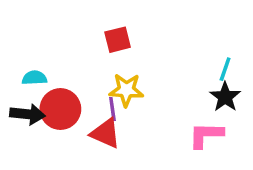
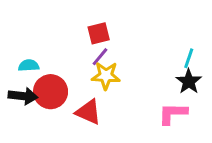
purple line: (112, 109) -> (100, 57), moved, turned 48

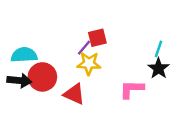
red square: (99, 33) -> (97, 38), moved
cyan semicircle: (29, 65) -> (24, 55), size x1.5
pink L-shape: (173, 113) -> (132, 89), moved

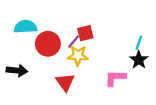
cyan semicircle: (24, 55) -> (25, 27), moved
red circle: (42, 77) -> (48, 44), moved
red triangle: (74, 94) -> (65, 82), turned 30

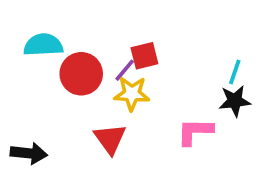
black star: (139, 60) -> (235, 101), turned 30
black arrow: (17, 71) -> (29, 153), moved

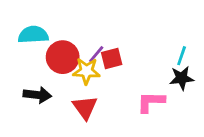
red square: (144, 56) -> (112, 58), moved
yellow star: (132, 94) -> (86, 71), moved
black arrow: (29, 153) -> (37, 95), moved

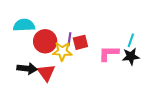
purple line: (96, 54) -> (69, 39), turned -32
pink L-shape: (151, 102) -> (109, 53), moved
red triangle: (85, 107) -> (46, 73), moved

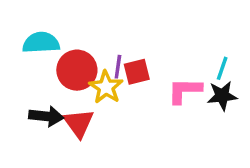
yellow star: (62, 51) -> (106, 87), turned 30

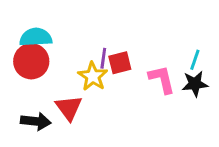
red circle: (77, 70) -> (31, 61), moved
pink L-shape: (185, 91) -> (162, 79), turned 76
black arrow: (46, 116) -> (36, 121), moved

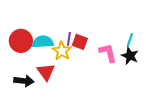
cyan semicircle: (36, 37) -> (43, 42), moved
red square: (120, 63) -> (80, 42), turned 35
black star: (195, 84) -> (130, 56), turned 30

